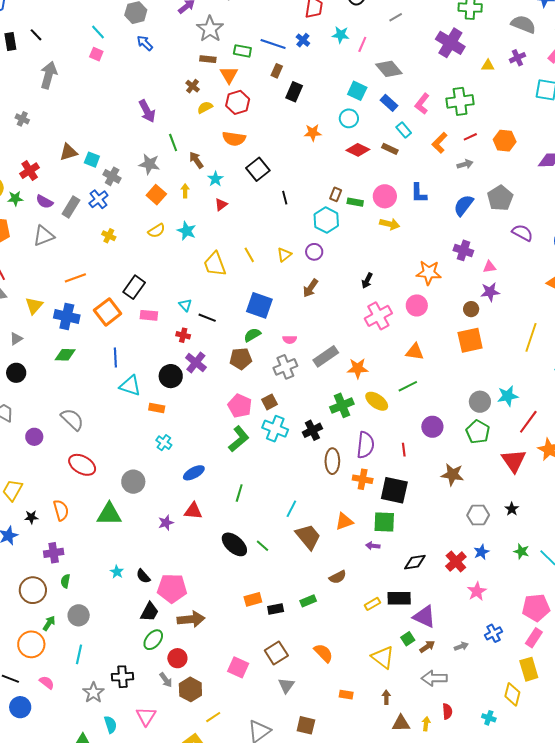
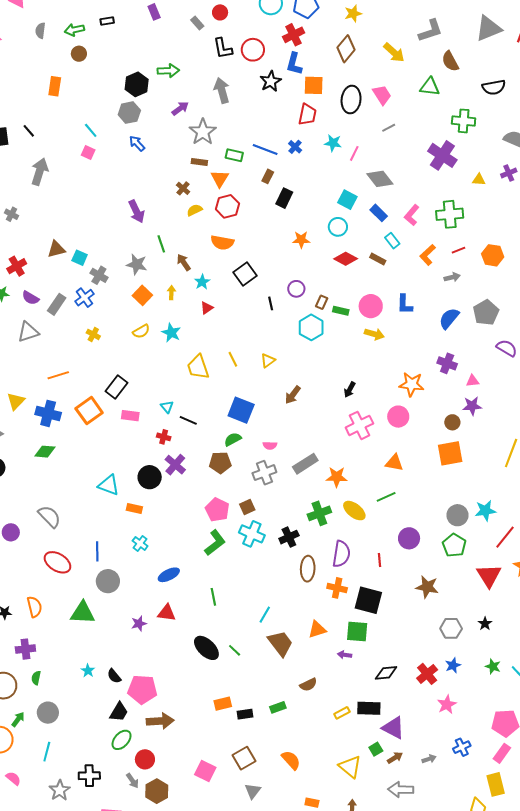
purple circle: (314, 252) -> (296, 289), moved
blue line: (115, 358) -> (97, 551), moved
green line: (239, 493) -> (213, 597), turned -30

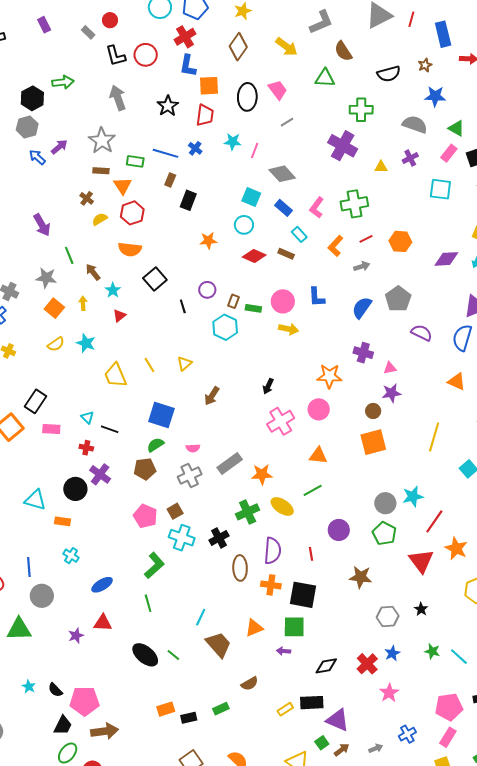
black star: (271, 81) -> (168, 106), moved
purple arrow: (180, 108) -> (59, 147), moved
green L-shape: (215, 543) -> (154, 565), moved

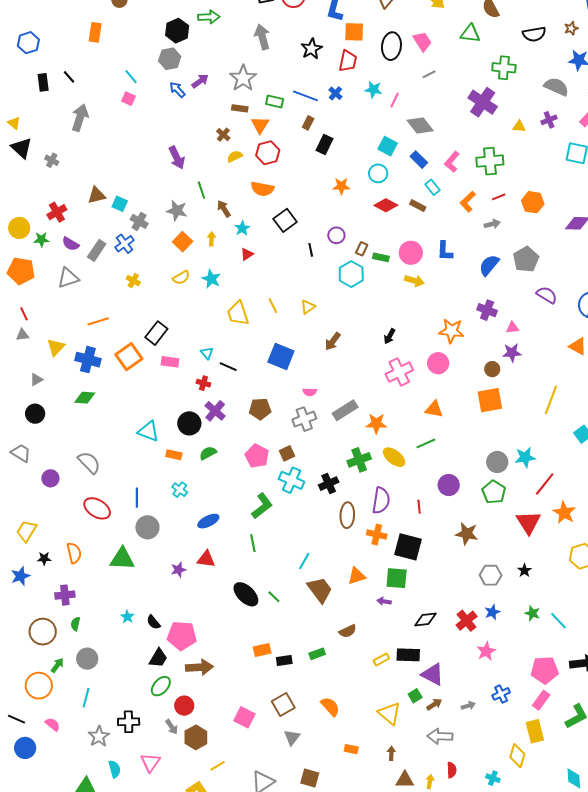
green semicircle: (155, 445) -> (208, 453), moved

